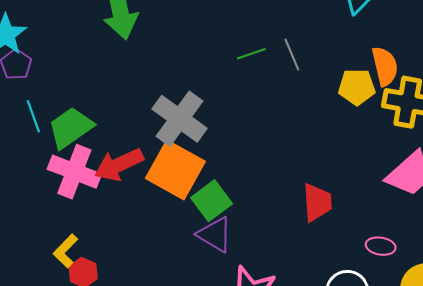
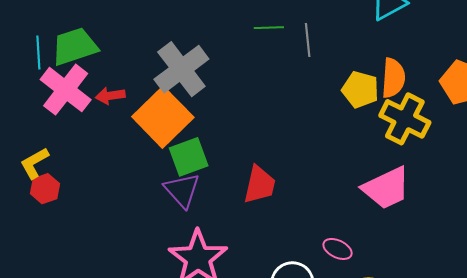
cyan line: (33, 116) -> (38, 53), moved
red arrow: (119, 165) -> (110, 96), size x0.6
red trapezoid: (317, 202) -> (259, 185), moved

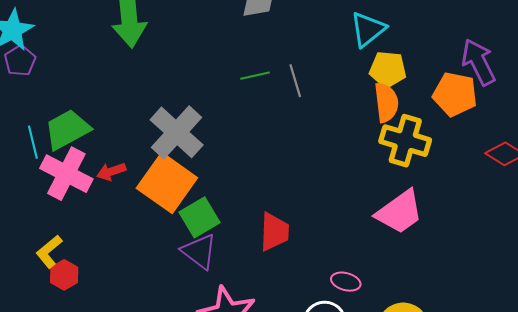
yellow pentagon: (360, 90) -> (388, 69), moved
pink ellipse: (338, 249) -> (346, 282), moved

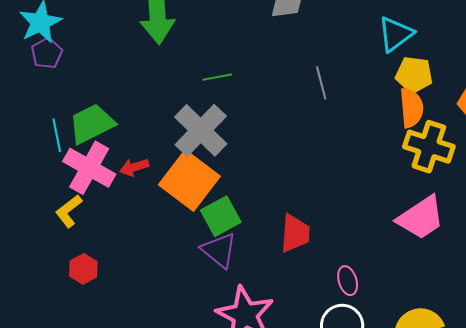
green line: (255, 76) -> (217, 77), moved
yellow L-shape: (49, 252) -> (69, 211), moved
pink ellipse: (346, 282) -> (348, 281), moved, turned 56

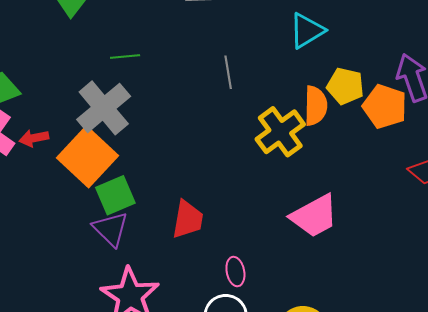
yellow pentagon: (414, 75) -> (345, 86), moved
yellow cross: (429, 147) -> (280, 132), moved, turned 30

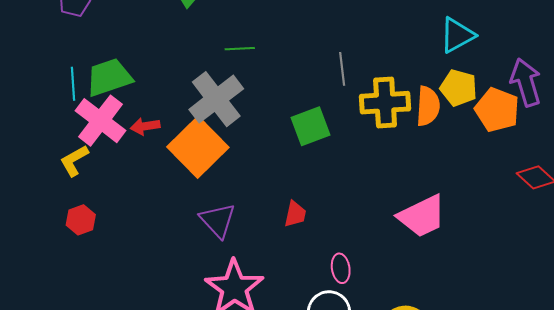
cyan triangle: (307, 31) -> (457, 35), moved
yellow cross: (280, 132) -> (385, 103), moved, turned 30
green square: (115, 195) -> (310, 126), moved
red trapezoid: (188, 219) -> (295, 214), size x0.7

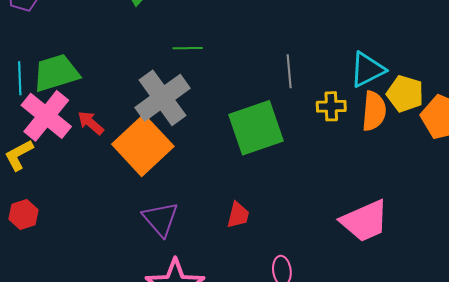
cyan triangle: (457, 35) -> (367, 70), moved
yellow cross: (385, 103) -> (331, 106), size x0.6
red arrow: (145, 126) -> (91, 123), turned 48
green square: (310, 126) -> (256, 128), size x1.4

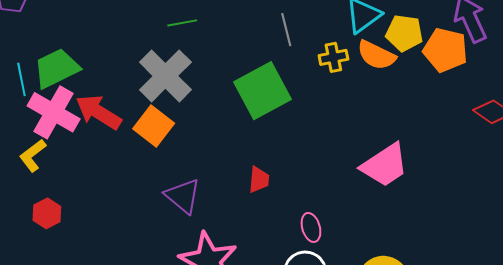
orange semicircle: (374, 111) -> (376, 55), turned 120
red arrow: (91, 123) -> (99, 112), size x1.6
orange square: (143, 145) -> (154, 126), size x0.7

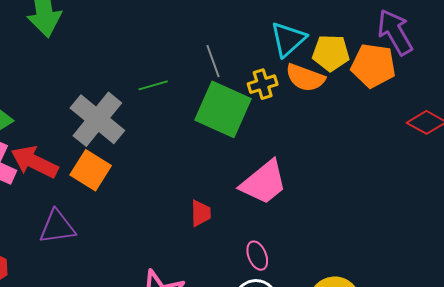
green line: (182, 23) -> (153, 85), moved
green square: (263, 91) -> (223, 109), moved, turned -32
pink trapezoid: (385, 165) -> (264, 183), moved
purple triangle: (183, 196) -> (57, 227), moved, turned -42

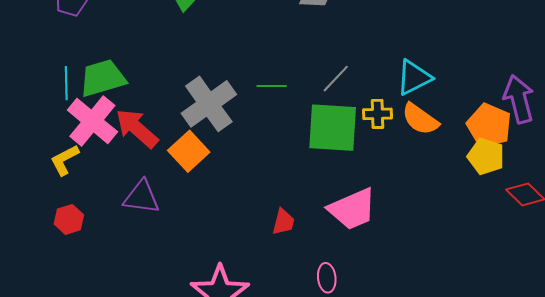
yellow pentagon: (331, 53) -> (486, 156), moved
gray line: (213, 61) -> (336, 79), turned 48
green square: (223, 109) -> (333, 128), turned -36

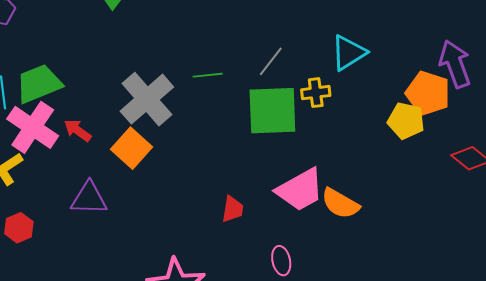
orange semicircle: (420, 119) -> (340, 203), moved
red arrow: (137, 128) -> (78, 130), size x0.6
yellow pentagon: (486, 156) -> (406, 121), moved

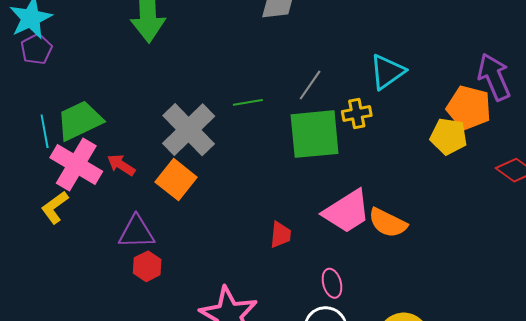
red hexagon: (19, 228) -> (147, 266), moved

